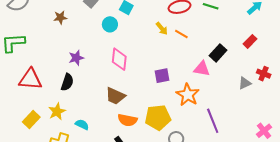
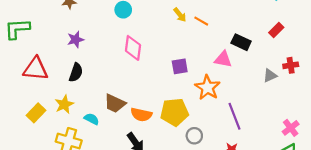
black rectangle: (218, 53) -> (241, 42), turned 72
purple star: (76, 58) -> (76, 40), moved
red cross: (264, 74) -> (291, 65), turned -32
brown trapezoid: (115, 96) -> (115, 103), moved

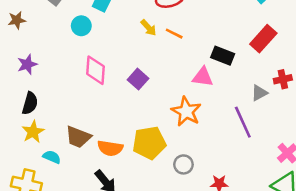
red rectangle: (276, 30) -> (263, 39), size x1.5
purple square: (180, 66) -> (138, 79), moved, turned -35
yellow star: (64, 104) -> (33, 132), moved
purple line: (235, 116) -> (243, 122), moved
gray circle: (194, 136) -> (183, 164), moved

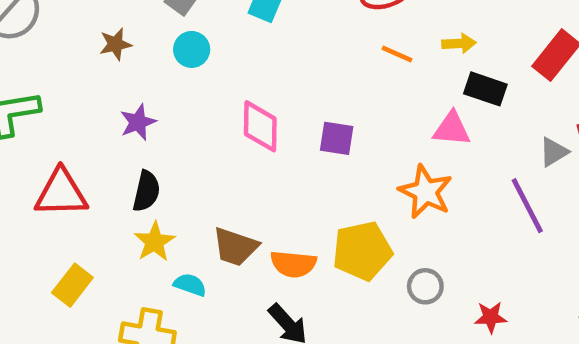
cyan circle: (81, 26) -> (192, 49), moved
yellow arrow: (148, 28) -> (459, 43), moved, turned -48
purple square: (138, 79) -> (337, 138), turned -30

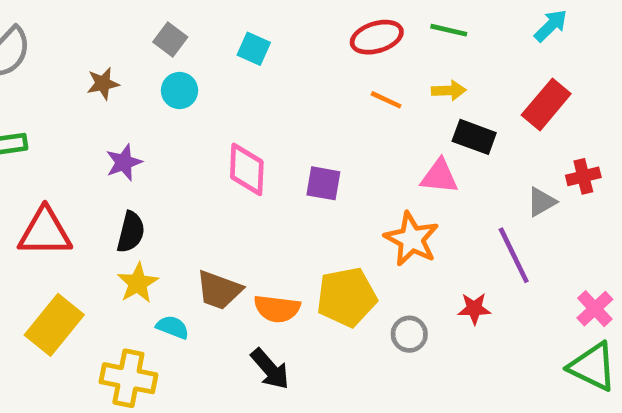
yellow rectangle: (72, 285) -> (54, 325), size x1.4
red star: (491, 317) -> (474, 309), moved

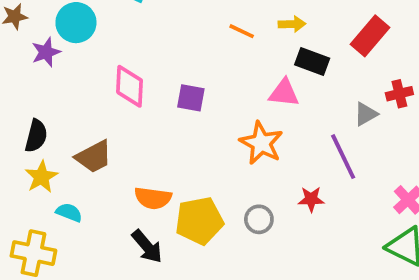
cyan circle: (180, 90) -> (76, 23), size x1.4
purple star: (124, 162) -> (46, 52), moved
brown trapezoid: (219, 290) -> (94, 157), moved, turned -48
yellow pentagon: (347, 297) -> (199, 221), moved

